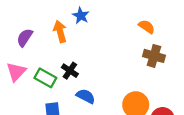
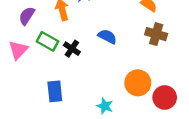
green rectangle: (45, 78) -> (47, 41), moved
blue semicircle: (86, 96) -> (107, 36), moved

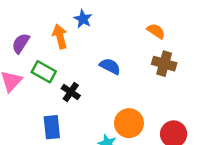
black cross: (72, 49) -> (71, 92), moved
orange circle: (138, 83) -> (129, 123), moved

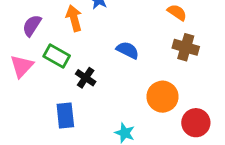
orange circle: (129, 123) -> (162, 97), moved

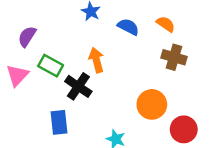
orange arrow: (74, 18) -> (96, 60), moved
blue semicircle: (128, 50) -> (128, 27), moved
black cross: (86, 78) -> (78, 86), size x1.4

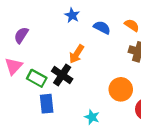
orange arrow: (96, 60) -> (77, 54), turned -132
green rectangle: (51, 66) -> (37, 78), moved

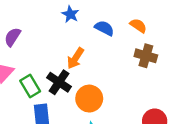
green rectangle: (37, 78) -> (30, 86), turned 30
orange circle: (121, 89) -> (89, 99), moved

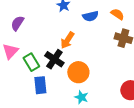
blue semicircle: (104, 28) -> (90, 16), turned 140

